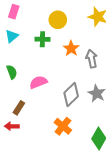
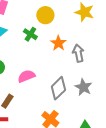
green cross: (42, 39) -> (30, 34), turned 32

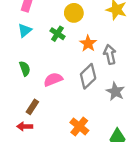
gray diamond: (58, 88) -> (88, 76), moved

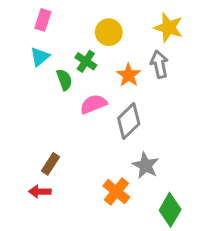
gray arrow: (110, 54) -> (159, 64), moved
green semicircle: (25, 69) -> (64, 80), moved
pink semicircle: (53, 80) -> (93, 104), moved
gray star: (115, 92) -> (146, 165), moved

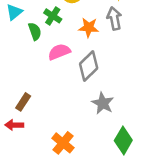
orange star: (129, 75) -> (89, 27), turned -30
orange cross: (116, 191) -> (63, 143), moved

